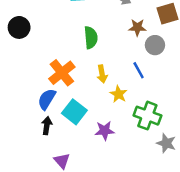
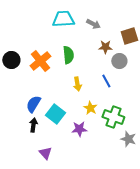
black circle: (19, 27) -> (11, 60), moved
orange cross: (62, 73) -> (40, 61), moved
yellow star: (118, 94) -> (90, 108), moved

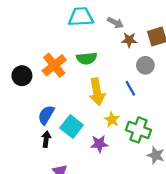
brown star: (105, 47) -> (129, 40), moved
green semicircle: (68, 55) -> (87, 58), turned 90
black circle: (11, 60) -> (22, 76), moved
yellow arrow: (77, 84) -> (97, 92), size x1.6

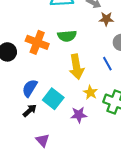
orange cross: (54, 65) -> (37, 42), turned -30
black arrow: (46, 139) -> (30, 110), turned 40

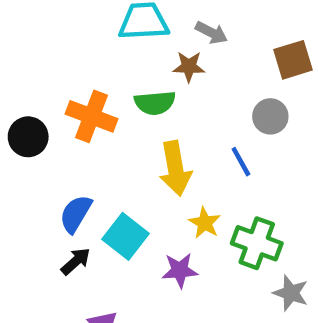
brown star: (106, 19) -> (189, 67), moved

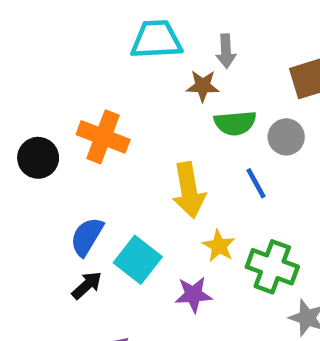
gray arrow: (211, 33) -> (226, 51), turned 60
green semicircle: (155, 103) -> (235, 123), moved

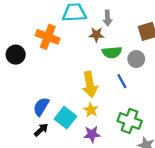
orange cross: (103, 137) -> (48, 37), moved
black circle: (38, 158) -> (16, 55), moved
yellow star: (219, 246) -> (91, 110), moved

